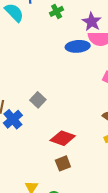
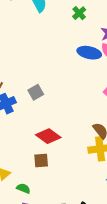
green cross: (57, 11) -> (79, 13), turned -32

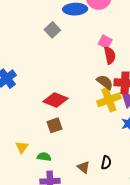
gray square: (36, 92) -> (52, 30), moved

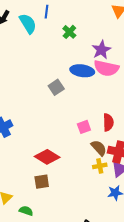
pink square: (105, 42) -> (84, 127), moved, turned 32
yellow cross: (109, 100) -> (100, 166), size x0.6

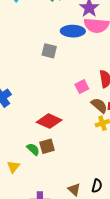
gray square: (56, 87) -> (49, 51), turned -35
green semicircle: (26, 211) -> (33, 149), moved, turned 32

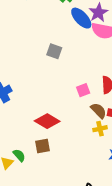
blue ellipse: (73, 31) -> (81, 18), moved, turned 40
green semicircle: (33, 149) -> (19, 155), moved

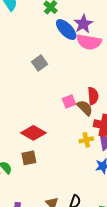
gray square: (54, 51) -> (40, 63), turned 35
brown semicircle: (99, 111) -> (85, 108), moved

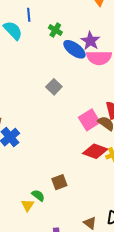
pink square: (69, 102) -> (89, 120), size x1.5
red diamond: (33, 133) -> (95, 151), moved

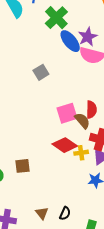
green cross: (55, 30) -> (56, 18), size x1.6

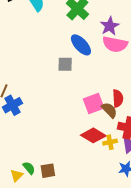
blue ellipse: (70, 41) -> (81, 45), moved
gray square: (41, 72) -> (65, 64), turned 35
brown square: (22, 166) -> (48, 171), moved

